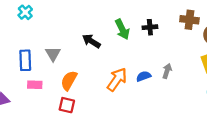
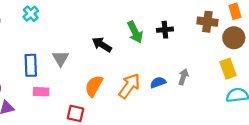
orange semicircle: (69, 81) -> (94, 86), moved

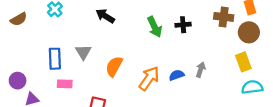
black arrow: (102, 45) -> (105, 16), moved
orange semicircle: (94, 86) -> (114, 66), moved

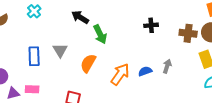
brown cross: (224, 17) -> (188, 33), moved
green arrow: (155, 27) -> (100, 34), moved
pink rectangle: (65, 84) -> (32, 89), moved

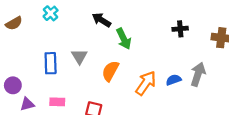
gray arrow: (167, 66) -> (198, 74), size x1.5
pink rectangle: (32, 89) -> (57, 102), moved

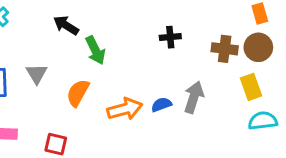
orange arrow: (146, 83) -> (125, 109), turned 40

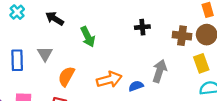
black arrow: (66, 25) -> (55, 19), moved
orange semicircle: (78, 93) -> (66, 76), moved
blue semicircle: (161, 105) -> (136, 86), moved

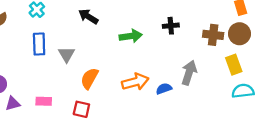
black arrow: (55, 19) -> (88, 17), moved
green arrow: (88, 37) -> (131, 36), moved, turned -72
blue rectangle: (17, 60) -> (39, 44), moved

